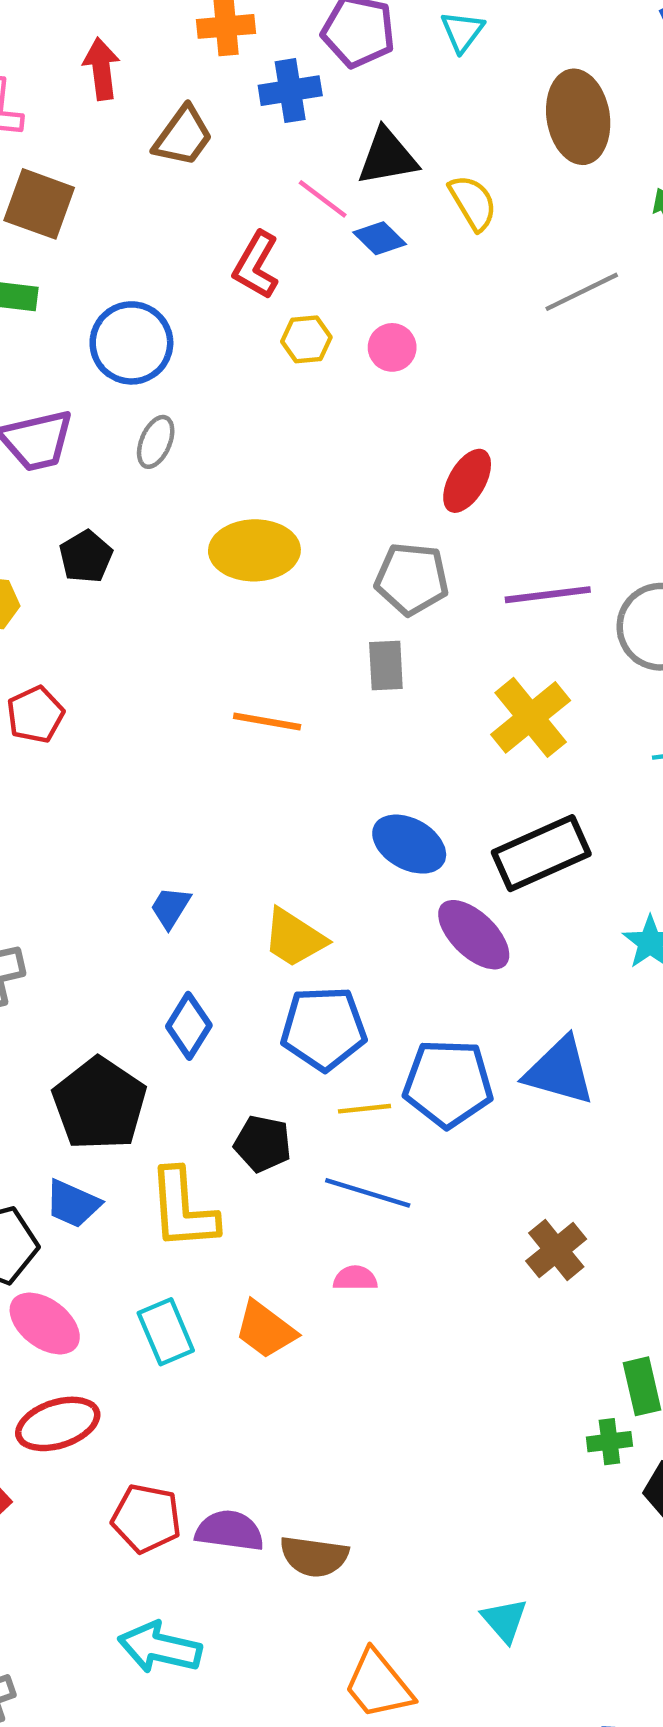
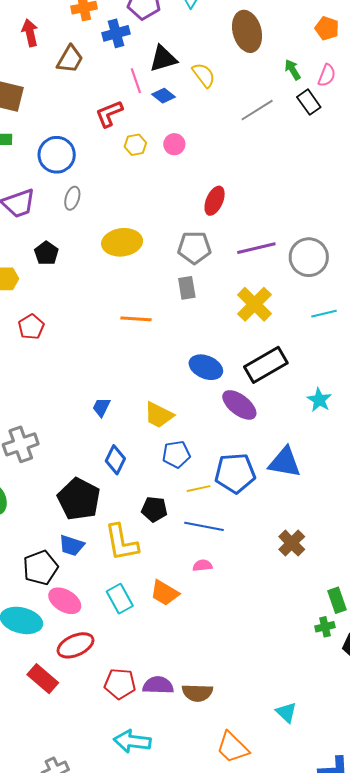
pink line: (323, 199) -> (136, 81), turned 40
red L-shape: (256, 265) -> (109, 114), turned 44
blue pentagon: (324, 1028) -> (176, 454), size x0.7

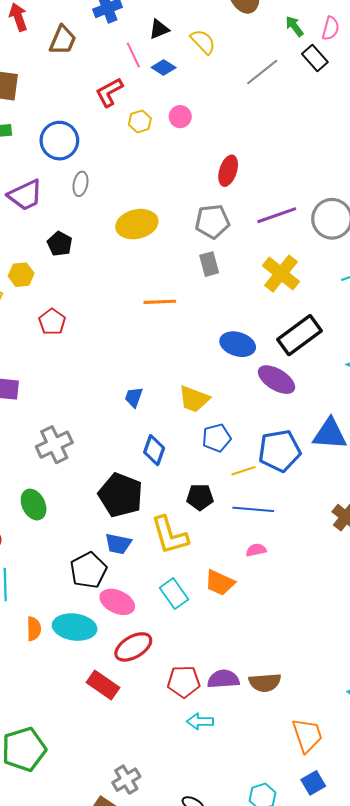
black triangle: (163, 59) -> (159, 29), size x0.7
cyan arrow: (132, 741) -> (200, 721), moved, size x0.7
orange trapezoid: (233, 747) -> (307, 735), turned -147

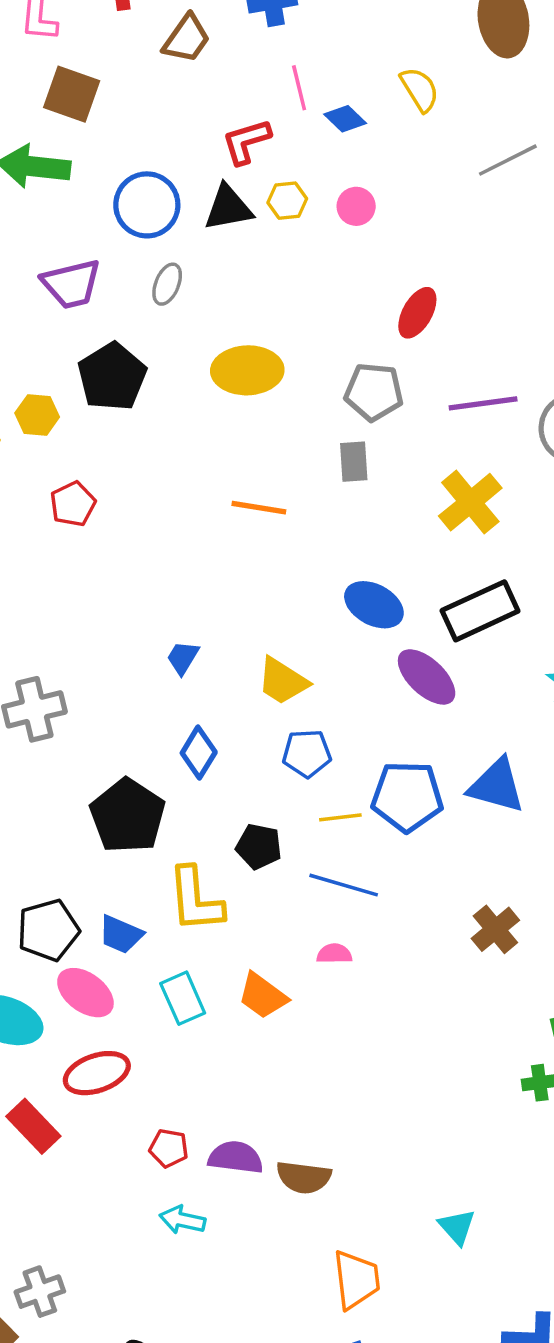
black triangle: (159, 29) -> (228, 208), moved, size x1.4
black pentagon: (60, 244) -> (112, 377), size x1.6
blue trapezoid: (118, 544) -> (121, 934), moved
red pentagon: (184, 682) -> (169, 1148), size x0.7

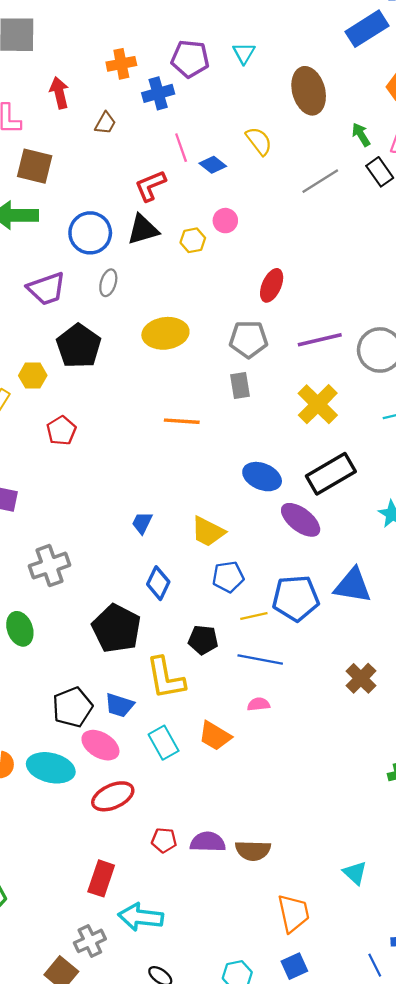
brown trapezoid: (187, 39) -> (105, 123), size x0.7
yellow hexagon: (287, 201) -> (193, 240), moved
red rectangle: (33, 1126) -> (101, 878), moved, turned 68
cyan arrow: (182, 1220) -> (141, 917), moved, size x1.5

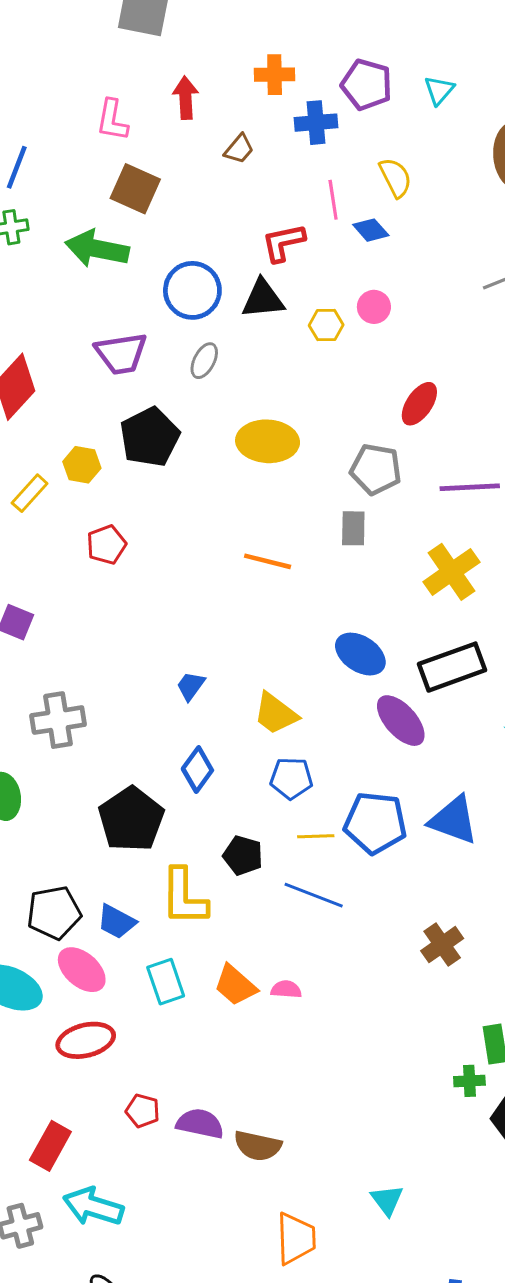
yellow semicircle: (259, 141) -> (395, 177), moved
pink semicircle: (259, 704) -> (286, 989), moved

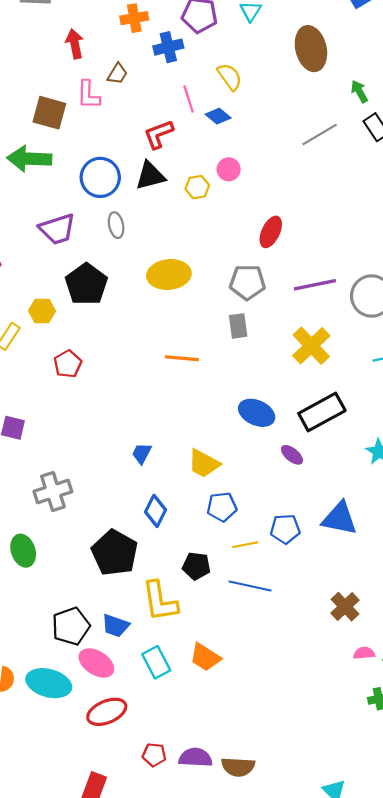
pink L-shape: (112, 120) -> (88, 95), moved
gray ellipse: (204, 361) -> (116, 225), turned -30
purple ellipse: (401, 721) -> (292, 455), size x0.6
blue pentagon: (375, 823) -> (285, 529), size x0.7
pink semicircle: (286, 989) -> (364, 653), moved

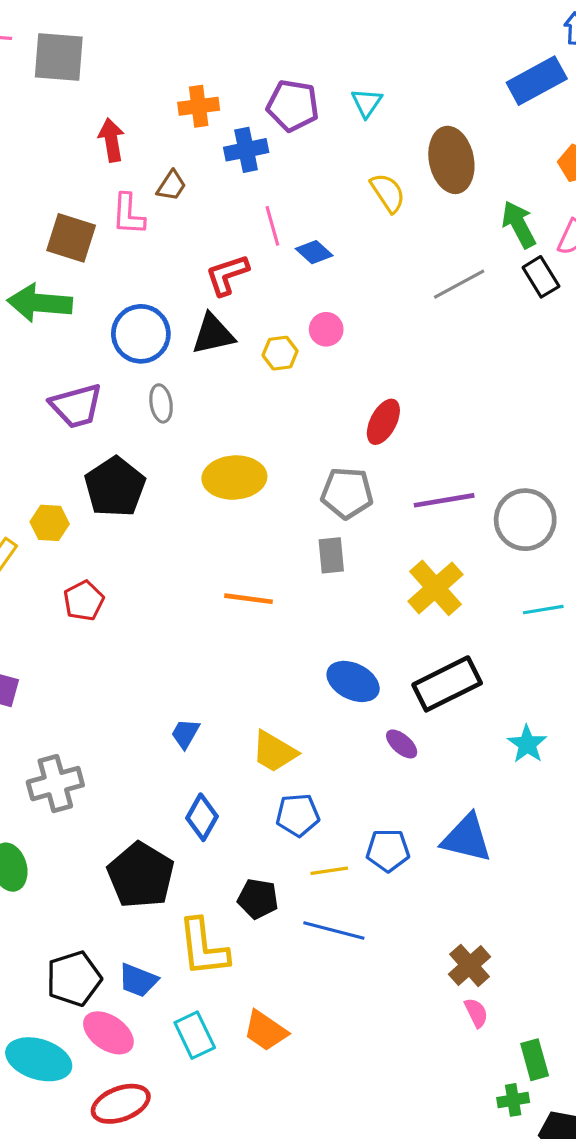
yellow semicircle: (230, 77) -> (388, 193), moved
green arrow: (359, 92) -> (519, 224), size x1.4
pink semicircle: (364, 653) -> (476, 1013), moved, turned 66

